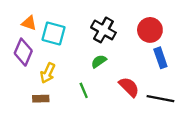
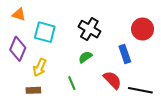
orange triangle: (29, 23) -> (19, 14), moved
red circle: (150, 30) -> (143, 29), moved
blue rectangle: (160, 58) -> (125, 54), moved

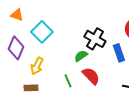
black cross: (89, 29) -> (95, 39), moved
cyan square: (45, 32) -> (42, 32), turned 30
red semicircle: (112, 80) -> (91, 76), moved

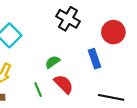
black cross: (95, 39) -> (68, 19), moved

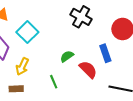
red semicircle: (64, 84) -> (88, 70), moved

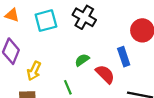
black cross: (81, 17) -> (84, 17), moved
cyan square: (27, 32) -> (46, 21), moved, turned 30

